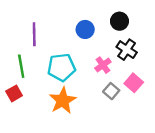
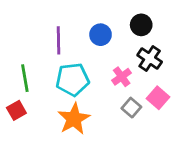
purple line: (34, 34) -> (58, 40), moved

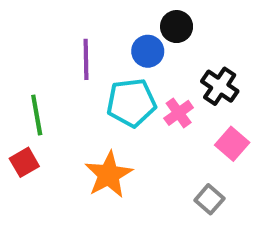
black circle: (141, 25) -> (177, 27), moved
cyan pentagon: (72, 80) -> (131, 103), moved
gray square: (131, 108) -> (209, 199), moved

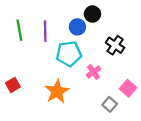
pink cross: (179, 113) -> (94, 72), moved
green line: (37, 115) -> (19, 30), moved
pink square: (232, 144) -> (128, 88), moved

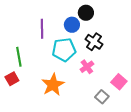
green line: (19, 30) -> (19, 57), moved
black cross: (115, 45) -> (94, 42), moved

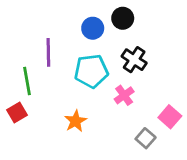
blue circle: (72, 25) -> (93, 28), moved
purple line: (42, 29) -> (48, 52), moved
orange star: (53, 85) -> (76, 121), size x0.7

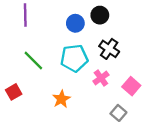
purple line: (48, 52) -> (25, 15), moved
green line: (27, 81) -> (33, 61), moved, turned -35
pink square: (170, 117) -> (131, 86), moved

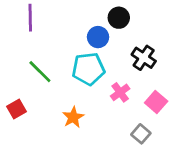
blue circle: (75, 23) -> (98, 37), moved
black cross: (109, 49) -> (144, 58), moved

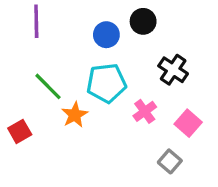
blue circle: (98, 37) -> (106, 35), moved
orange star: (73, 117) -> (75, 115), moved

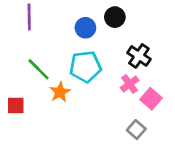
pink cross: (145, 111) -> (130, 84), moved
red square: (20, 131) -> (16, 105), turned 30

